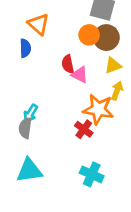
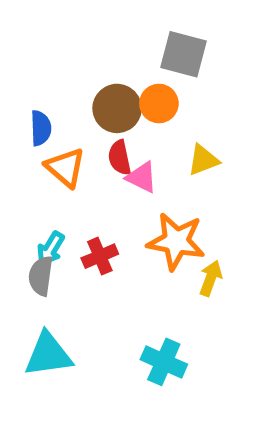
orange triangle: (39, 24) -> (65, 167), moved
brown circle: (106, 38) -> (117, 108), moved
yellow arrow: (117, 91) -> (211, 278), moved
red cross: (84, 129) -> (100, 256), moved, turned 30

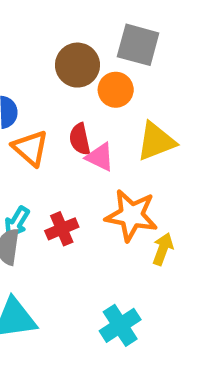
brown circle: (117, 108) -> (78, 65), moved
yellow triangle: (203, 160) -> (156, 141), size x1.4
cyan cross: (164, 362) -> (120, 325), turned 33

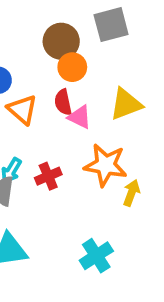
gray square: (138, 45) -> (111, 25), turned -30
orange circle: (116, 90) -> (72, 67), moved

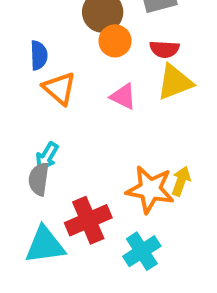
red semicircle: (63, 102) -> (164, 49), moved, turned -75
orange star: (106, 165) -> (150, 189), moved
red cross: (48, 176) -> (88, 220), moved, size x1.5

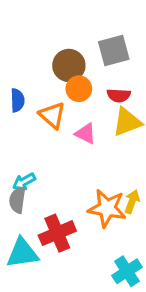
orange triangle: (59, 88) -> (52, 115), moved
cyan arrow: (47, 156) -> (24, 182), turned 30
cyan cross: (142, 251) -> (127, 271), moved

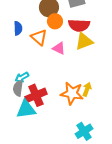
red semicircle: (119, 95) -> (79, 25), size x1.5
red cross: (57, 233) -> (36, 95), moved
cyan triangle: (22, 253) -> (26, 109), moved

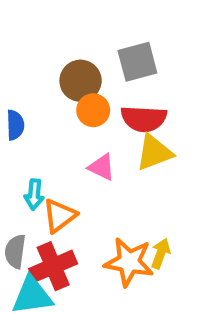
orange triangle: (39, 37) -> (59, 216), moved, turned 42
cyan arrow: (22, 77) -> (34, 195), moved, turned -56

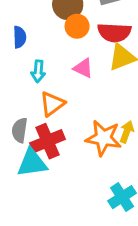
cyan arrow: (34, 195) -> (38, 71), moved

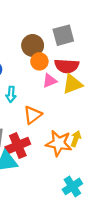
pink triangle: (83, 68) -> (50, 81), moved, turned -49
orange triangle: (52, 104) -> (33, 115), moved

